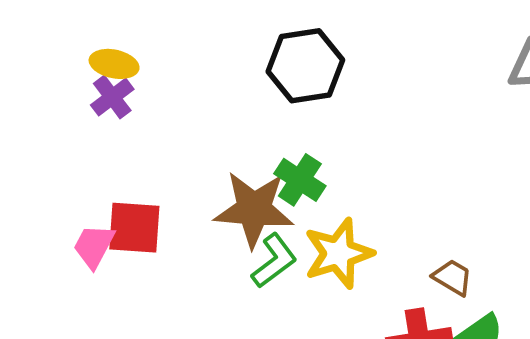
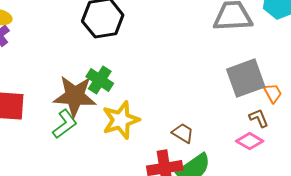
green L-shape: (274, 261) -> (65, 124), moved

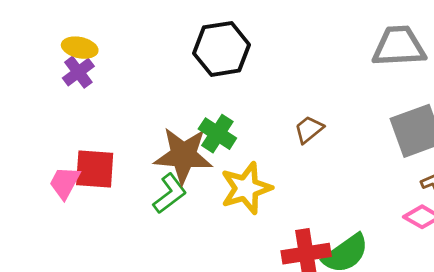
brown trapezoid: (183, 133) -> (309, 129), moved, turned -70

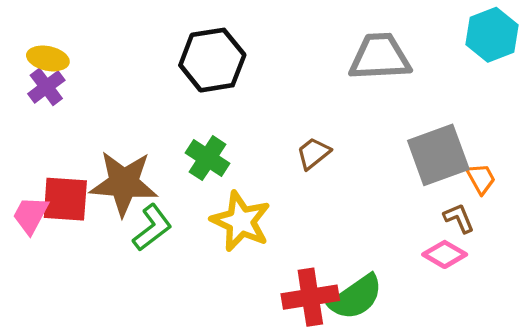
gray trapezoid: (399, 46) -> (380, 57), moved
brown star: (183, 155) -> (124, 183), moved
yellow star: (246, 188) -> (241, 221), turned -30

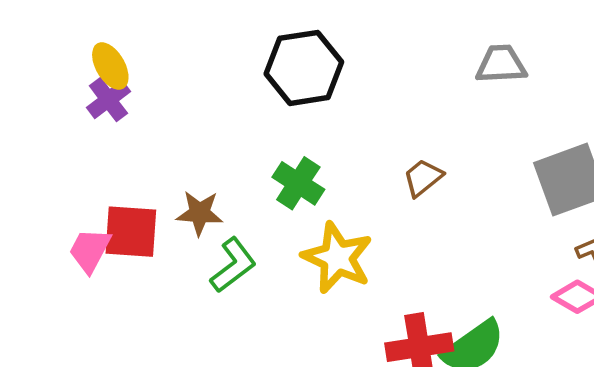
gray trapezoid: (380, 57) -> (501, 64), size x0.7
yellow ellipse: (48, 58) -> (110, 66), turned 48
brown star: (124, 183) -> (200, 213), size x0.6

